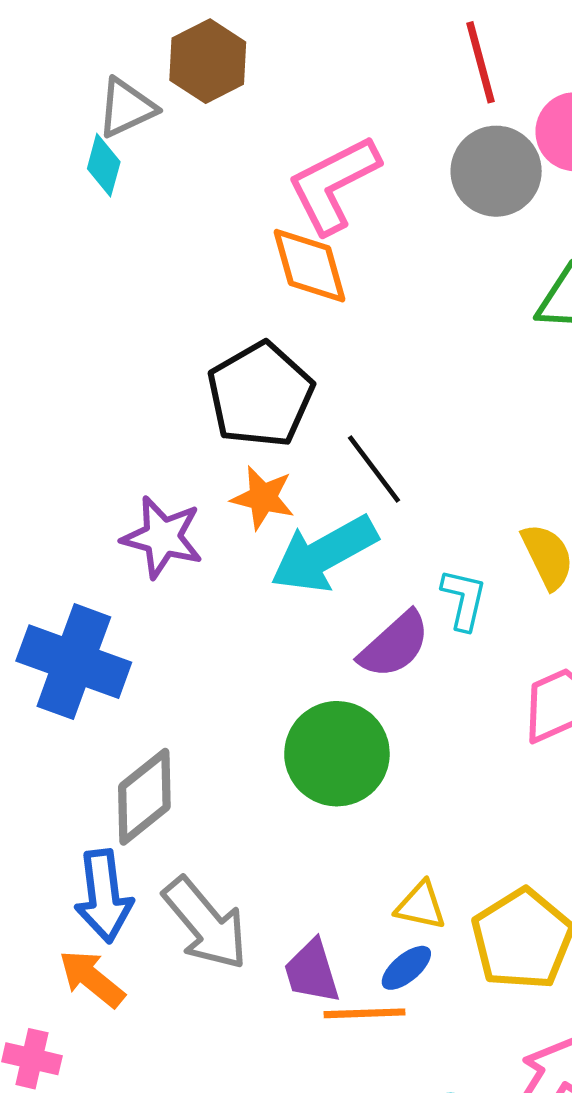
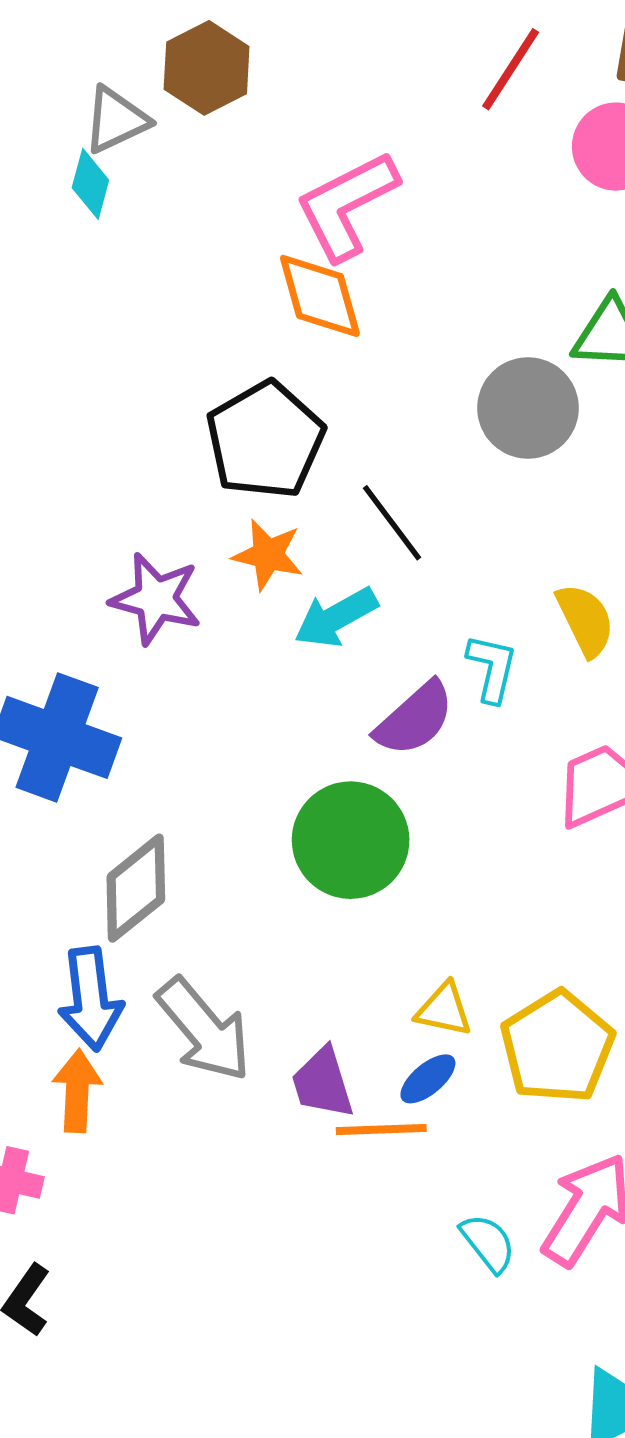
red line: (481, 62) -> (511, 69), turned 48
gray circle: (496, 171) -> (528, 408), moved
cyan arrow: (324, 554) -> (336, 617), size x0.7
orange arrow: (92, 979) -> (77, 1091), turned 54

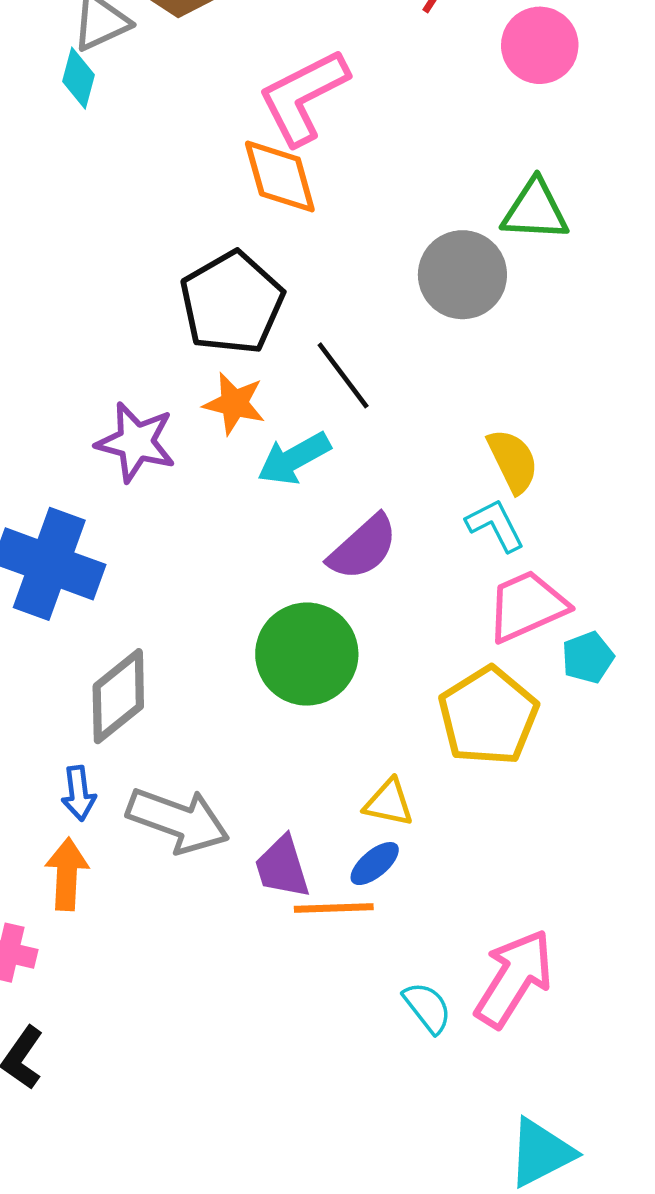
cyan L-shape: (492, 668) -> (495, 525), moved, turned -40
blue arrow: (90, 999) -> (79, 793), size x0.6
gray arrow: (204, 1030) -> (178, 820), turned -30
yellow pentagon: (557, 1047) -> (488, 716), moved

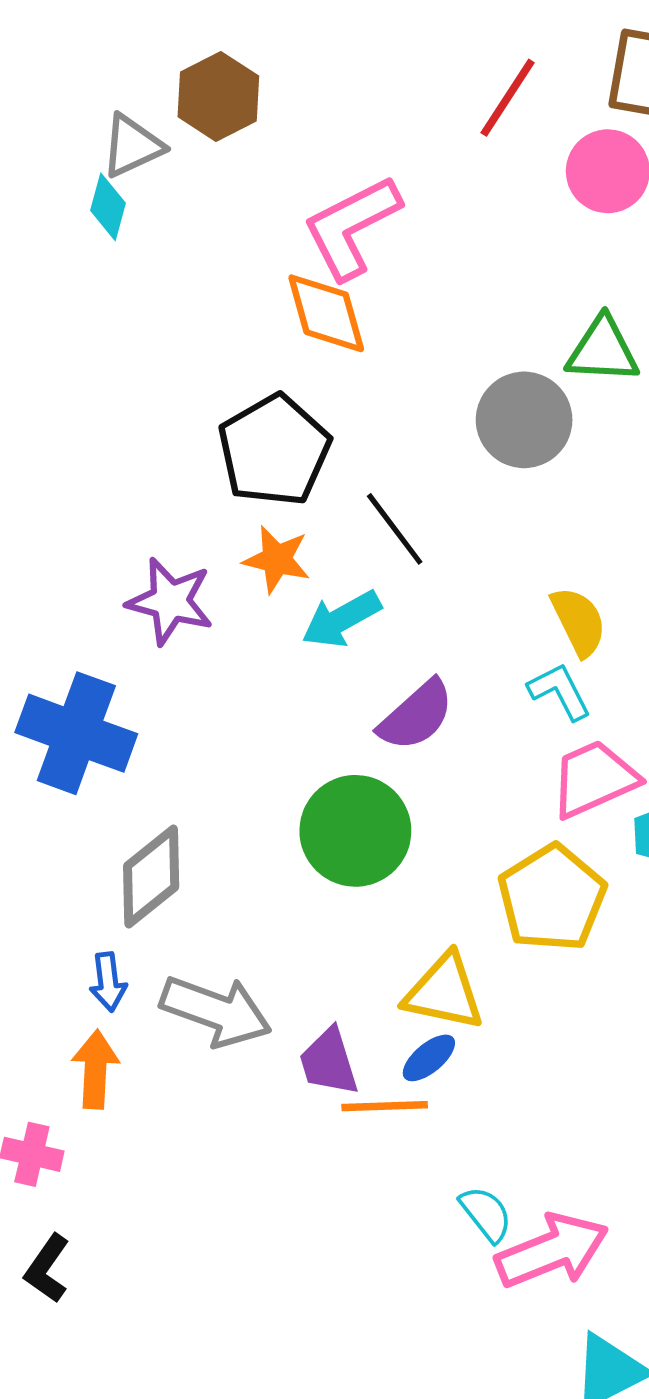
yellow triangle: (389, 803) -> (444, 992), size x1.5
pink arrow: (514, 978) -> (552, 1251), moved, turned 36

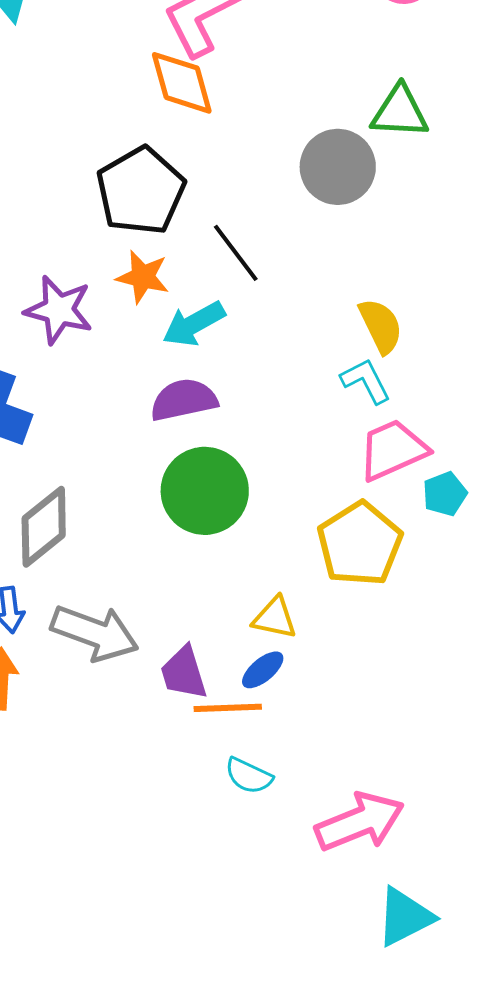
purple semicircle: (416, 715) -> (184, 400), moved, turned -150
yellow triangle: (444, 992) -> (275, 618), size x0.7
cyan semicircle: (486, 1214) -> (249, 776), moved, turned 153

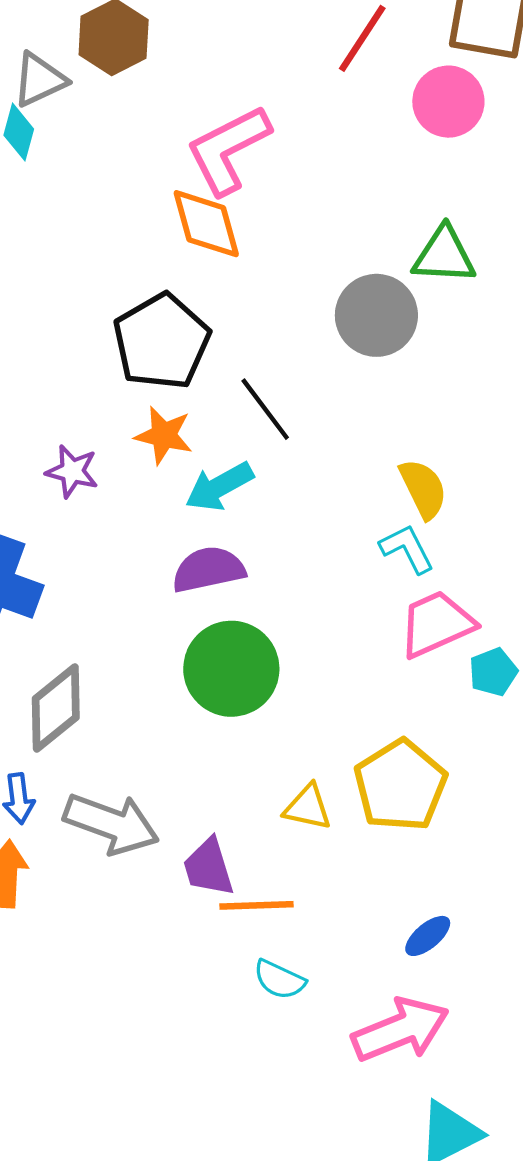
purple star: (59, 310) -> (72, 471), size x0.7
yellow pentagon: (360, 544) -> (400, 785), moved
blue ellipse: (263, 670) -> (428, 936), moved

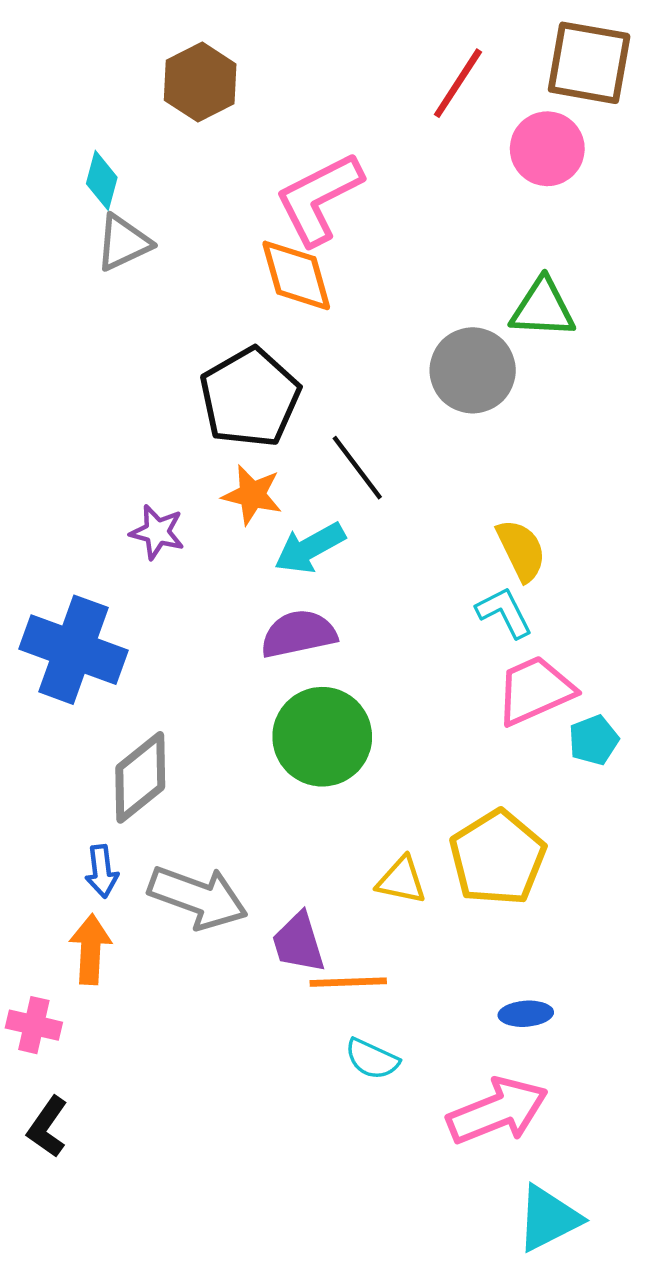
gray triangle: (39, 80) -> (123, 243), moved
blue ellipse: (428, 936) -> (526, 1014), turned 36

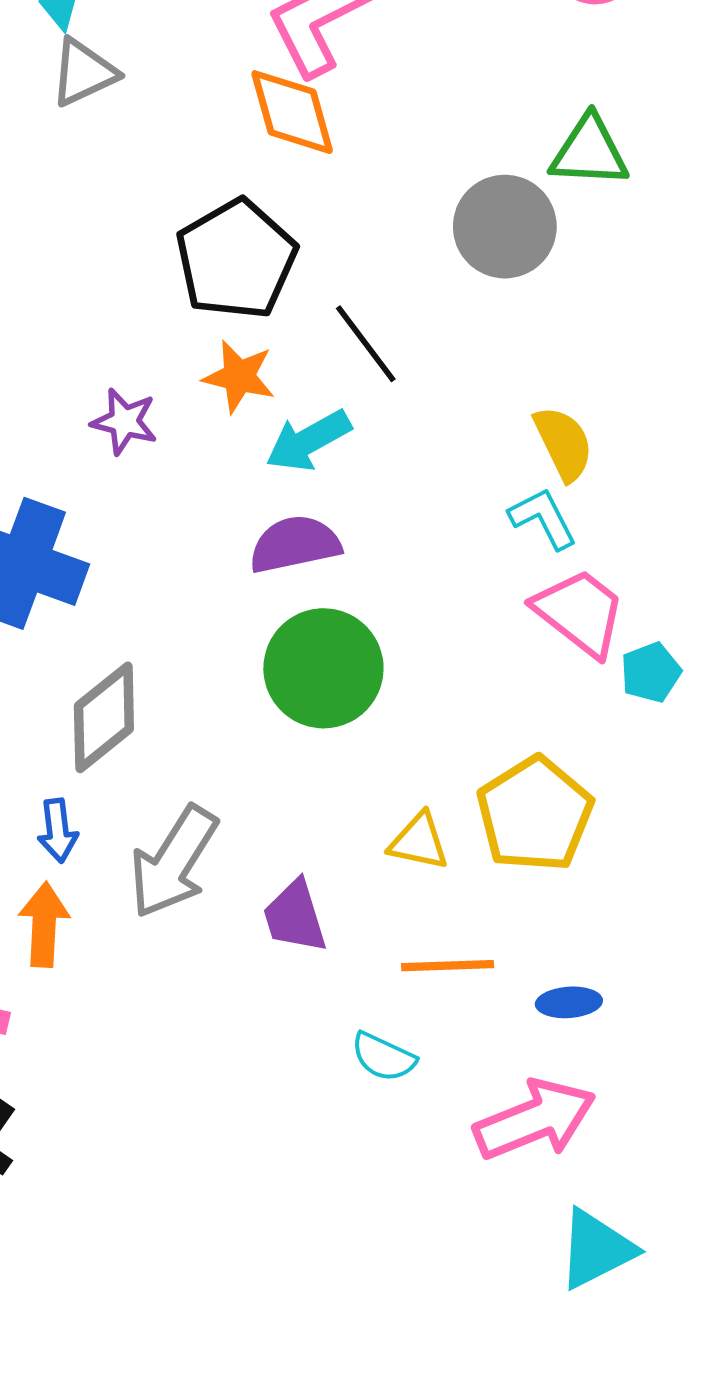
pink trapezoid: (535, 690) -> (580, 612), turned 62
gray arrow: (198, 897) -> (173, 862), turned 102
orange line: (348, 982) -> (448, 966), moved

